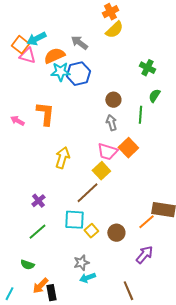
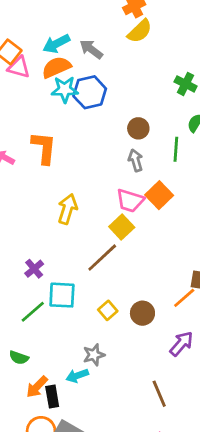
cyan arrow: (36, 39) -> (56, 44), moved
cyan square: (74, 220) -> (62, 295), moved
cyan arrow: (87, 278) -> (77, 376), moved

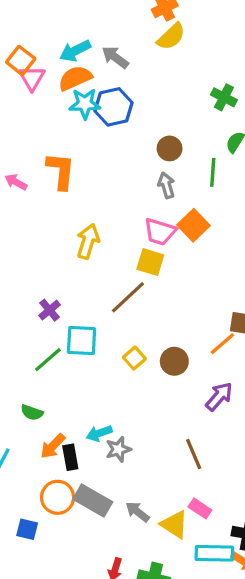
pink triangle: (19, 67) -> (32, 78), turned 45
yellow square: (122, 227) -> (150, 262), turned -30
gray star: (94, 355) -> (118, 449), moved

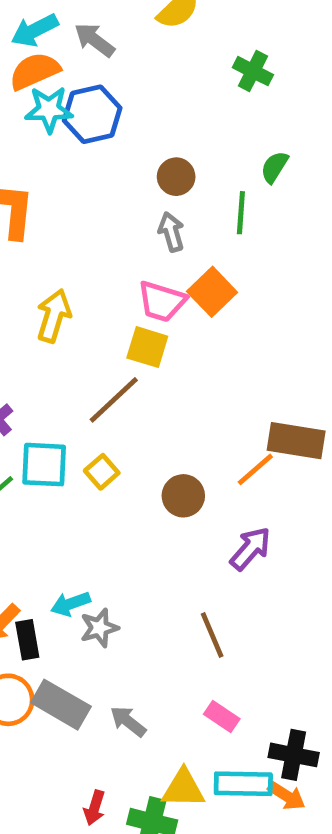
green cross: (224, 97) -> (253, 71), moved
yellow square: (134, 358) -> (102, 472), moved
yellow triangle: (174, 524) -> (183, 789), moved, turned -32

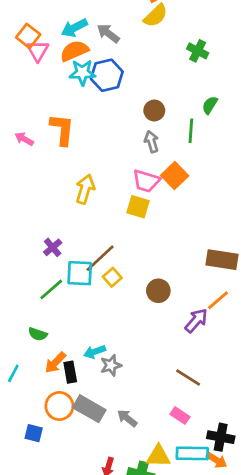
brown line: (114, 400) -> (100, 258), moved
orange line: (255, 469) -> (218, 300), moved
brown line: (212, 635) -> (188, 378), moved, turned -35

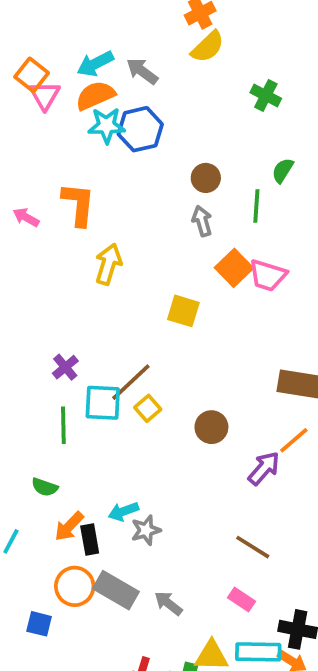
pink trapezoid: (146, 181) -> (268, 275), moved
yellow arrow: (85, 189) -> (108, 264), moved
green line: (51, 289) -> (63, 425), turned -50

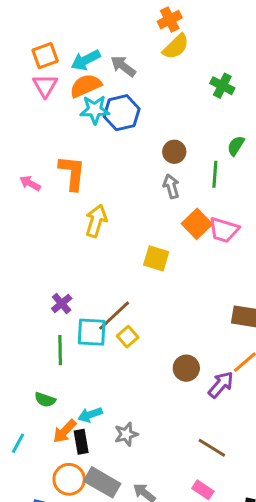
orange square: (32, 75) -> (45, 56), moved, turned 32
brown circle: (211, 427) -> (186, 368), moved
cyan arrow: (123, 511) -> (90, 415), moved

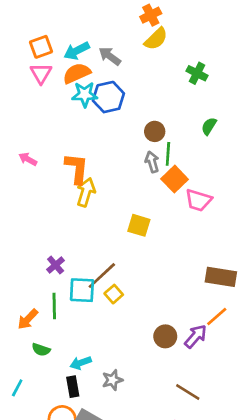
orange L-shape: (72, 173) -> (77, 168), moved
green line: (215, 174) -> (168, 154), moved
orange square: (197, 224) -> (175, 179), moved
brown circle: (186, 368) -> (165, 336), moved
orange arrow: (65, 431) -> (28, 319), moved

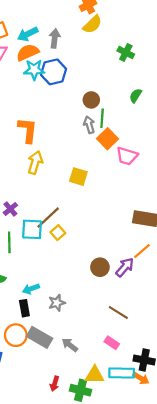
gray arrow: (110, 56) -> (55, 38), turned 60
yellow arrow: (86, 192) -> (35, 163), moved

